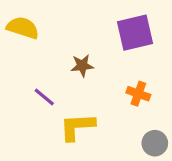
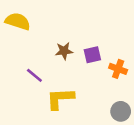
purple square: (135, 33) -> (92, 55), moved, size x0.6
orange cross: (138, 94) -> (118, 69), moved

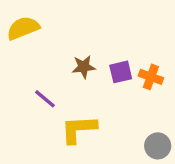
yellow semicircle: (18, 21) -> (23, 28), turned -40
orange cross: (118, 69) -> (151, 77), moved

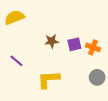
purple line: (45, 99) -> (16, 61), moved
gray circle: (158, 146) -> (97, 77), moved

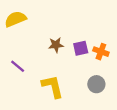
gray circle: (97, 77) -> (96, 84), moved
yellow L-shape: (49, 79) -> (53, 86), turned 80

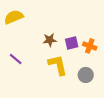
yellow L-shape: (53, 86) -> (58, 65), moved

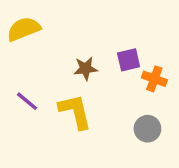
purple square: (72, 43) -> (129, 60), moved
yellow L-shape: (58, 65) -> (75, 112), moved

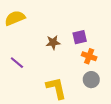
orange cross: (154, 79) -> (89, 56), moved
yellow L-shape: (75, 112) -> (56, 88), moved

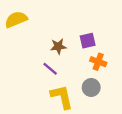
purple line: (17, 63) -> (50, 69), moved
gray circle: (91, 80) -> (91, 87), moved

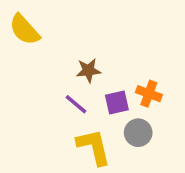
yellow semicircle: (16, 19) -> (24, 30), turned -110
purple square: (88, 41) -> (117, 102), moved

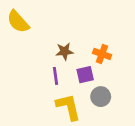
orange cross: (149, 94) -> (102, 54), moved
purple line: (76, 104) -> (55, 76), turned 42

